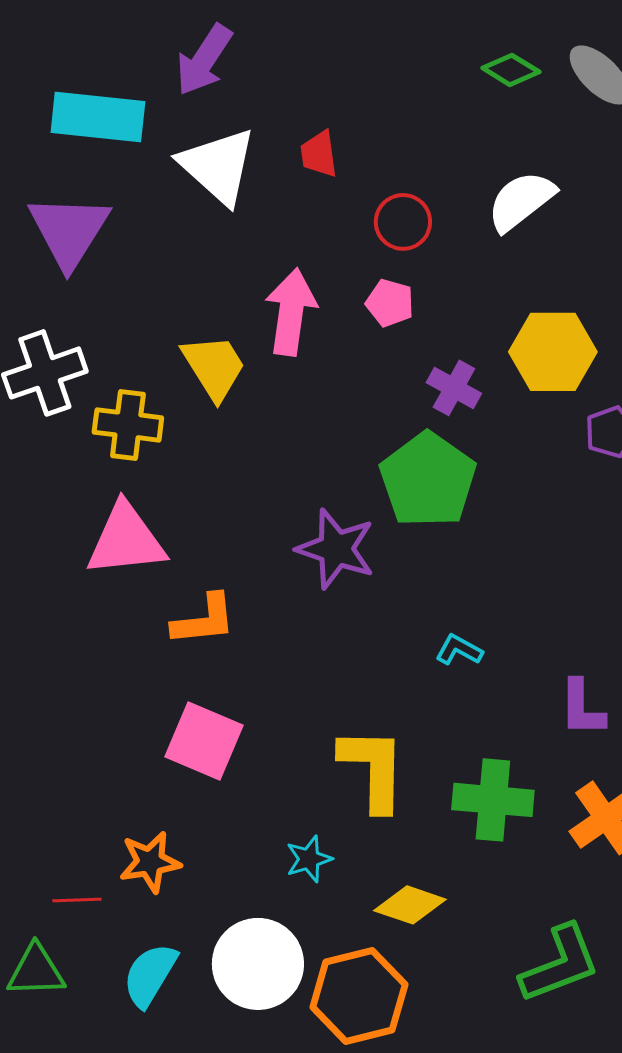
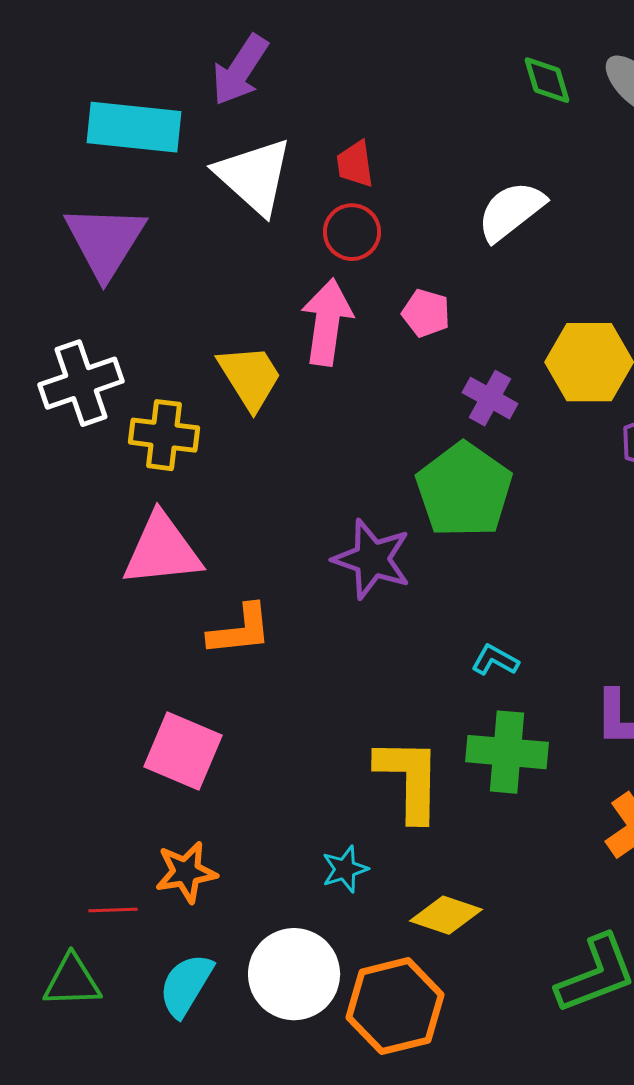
green diamond: (511, 70) -> (547, 80), turned 42
white semicircle: (521, 201) -> (511, 211), moved
red circle: (403, 222) -> (352, 232), moved
pink square: (204, 741) -> (183, 751), moved
green cross: (493, 800) -> (507, 752), moved

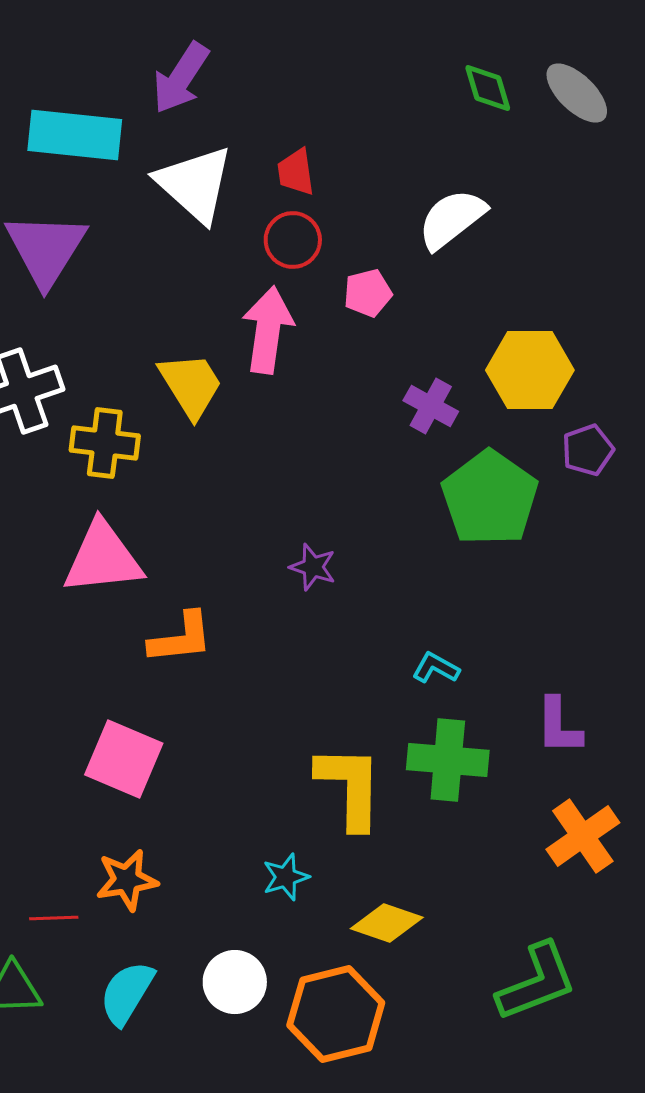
pink pentagon: (426, 313) -> (368, 293), moved, turned -30
green pentagon: (464, 490) -> (490, 498), moved
purple star: (372, 559) -> (313, 567), size x0.6
white circle: (294, 974) -> (235, 982), size x0.7

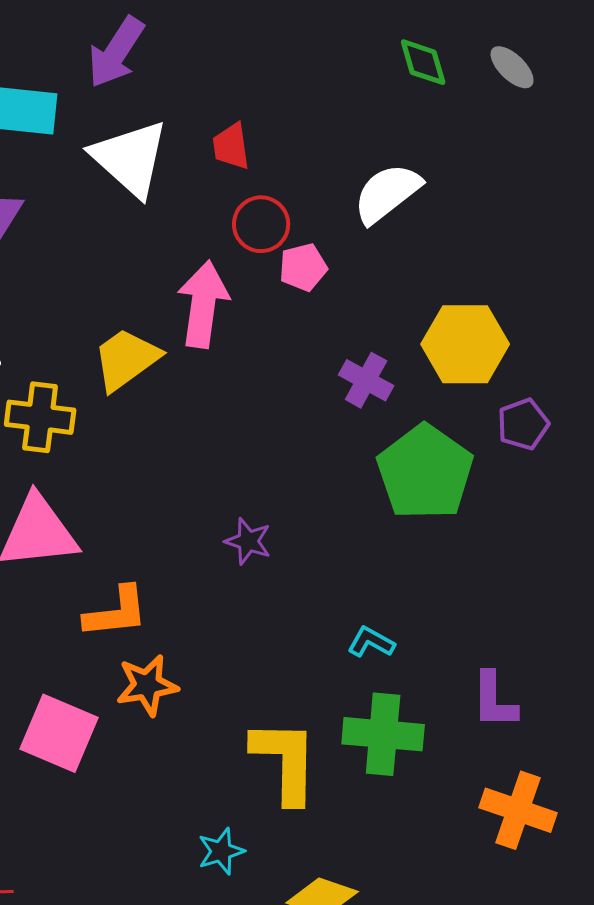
gray ellipse: (577, 93) -> (512, 67), size x0.7
red circle: (293, 240) -> (261, 224), moved
yellow trapezoid: (191, 385) -> (126, 359), turned -94
orange cross: (583, 836) -> (518, 810), turned -36
orange star: (127, 880) -> (147, 685), moved

